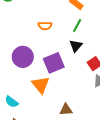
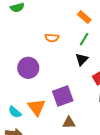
purple square: (54, 63) -> (63, 96), moved
orange triangle: (41, 85) -> (37, 107), moved

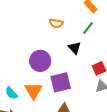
black triangle: (82, 59) -> (75, 48), moved, turned -32
purple circle: (28, 68) -> (40, 61), moved

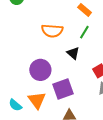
orange semicircle: (56, 23) -> (52, 31), size x1.5

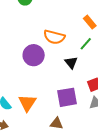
purple circle: (40, 70) -> (34, 55), moved
purple square: (63, 89) -> (67, 97), moved

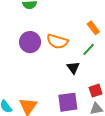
purple circle: (34, 55) -> (30, 42), moved

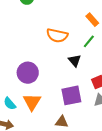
purple circle: (30, 42) -> (28, 73), moved

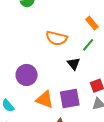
orange triangle: (32, 102) -> (45, 100), moved, turned -42

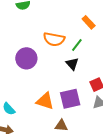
green line: (88, 45) -> (77, 45), moved
purple circle: (27, 75) -> (26, 58), moved

